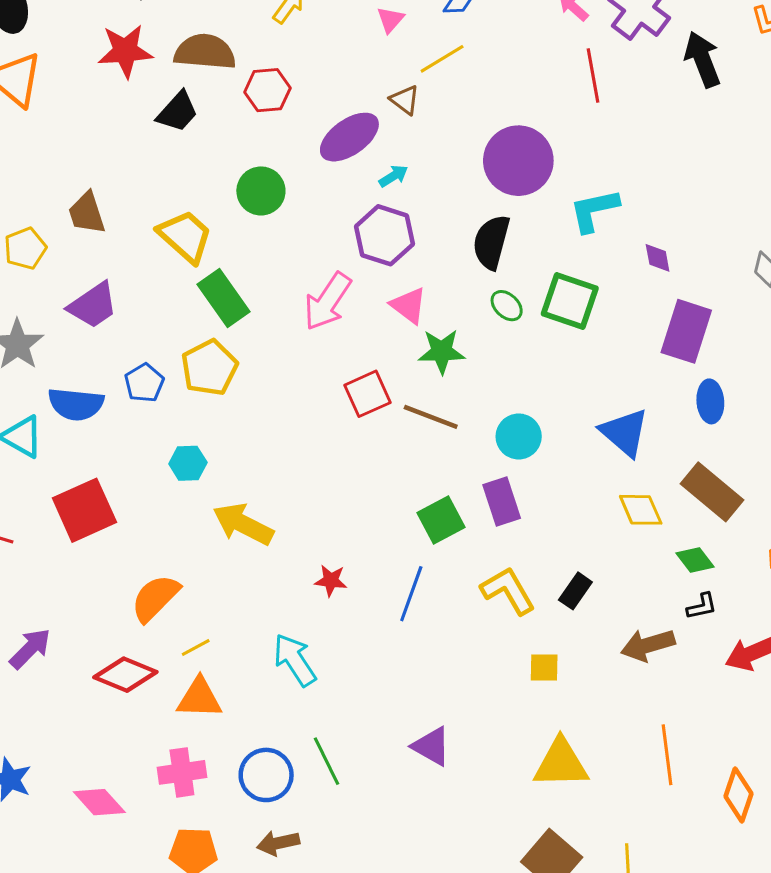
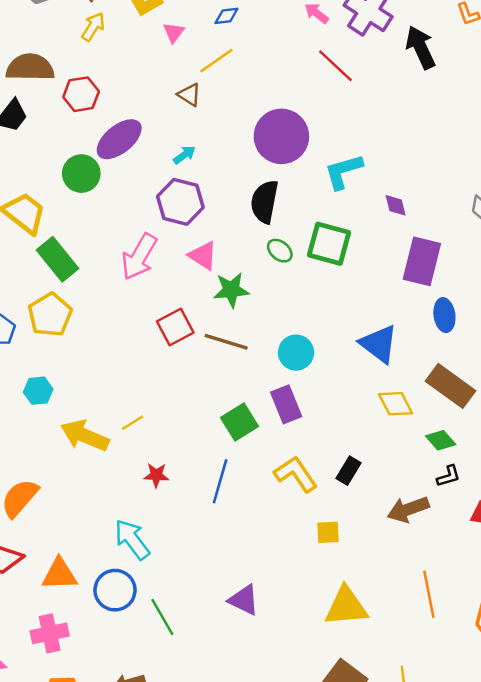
red line: (593, 75) -> (335, 66), turned -33
purple ellipse: (349, 137) -> (119, 139), moved
yellow line: (196, 647) -> (133, 423), moved
blue circle: (266, 775) -> (115, 590), moved

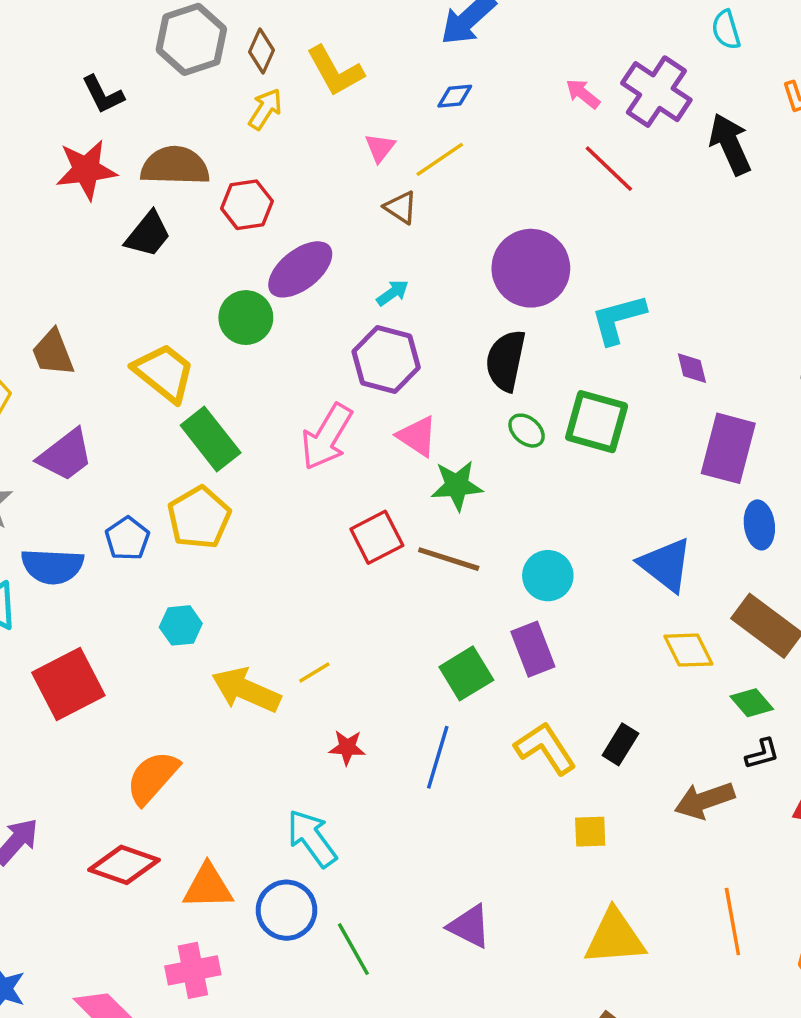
pink triangle: (174, 32) -> (380, 148), moved

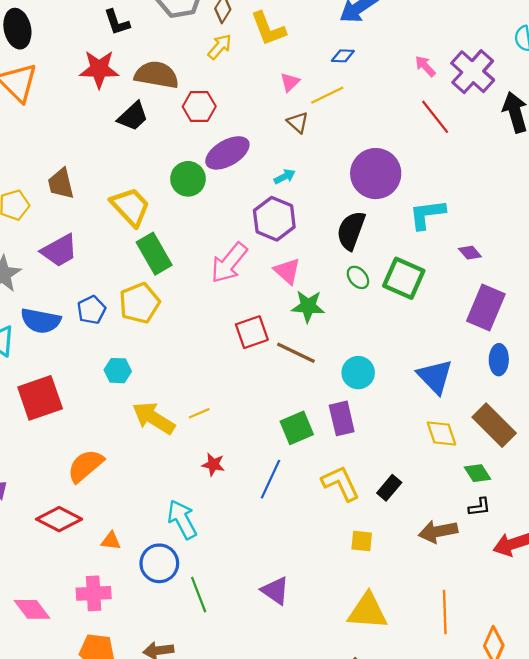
purple diamond: (692, 368) -> (470, 253), turned -35
orange triangle: (208, 887) -> (111, 541), size x0.6

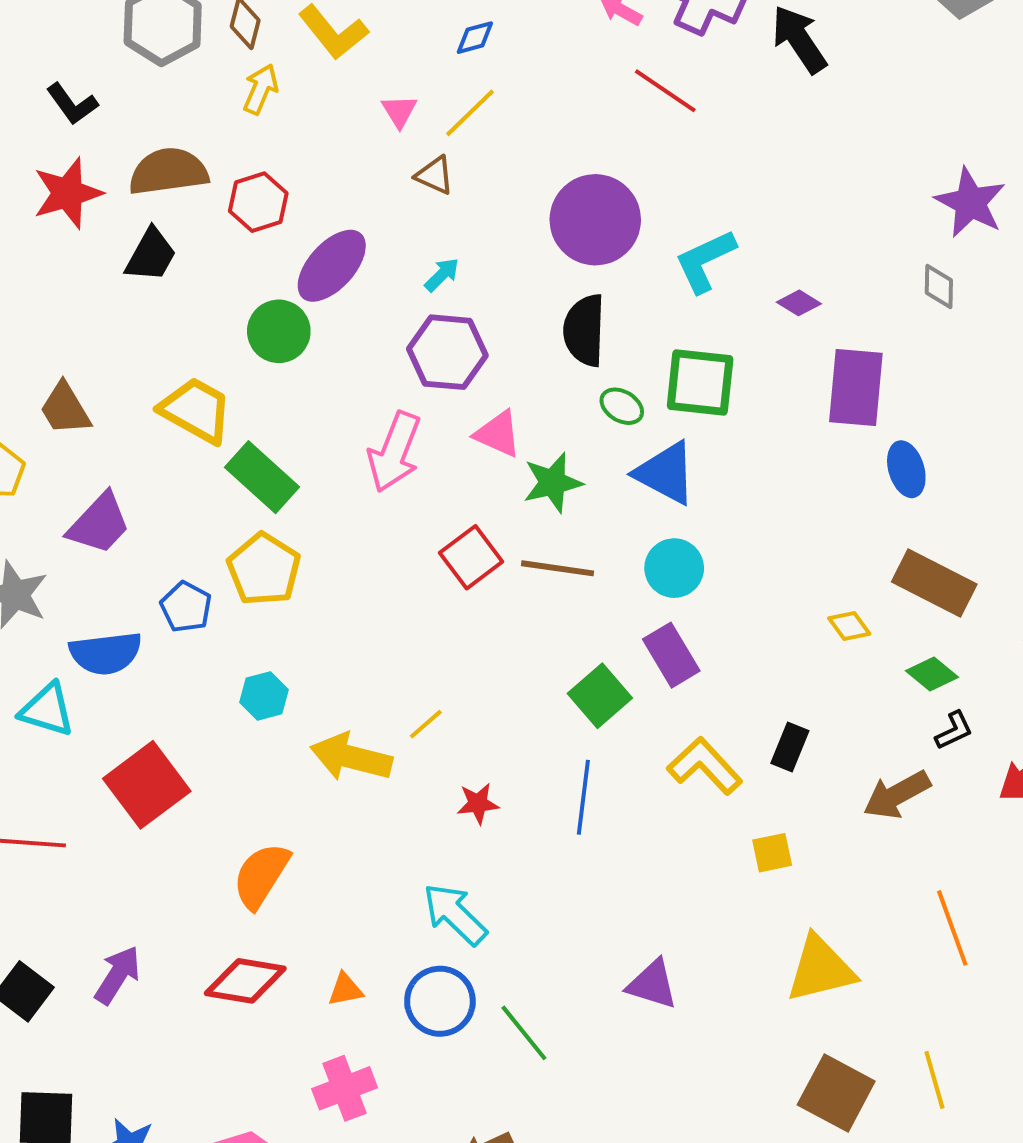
blue triangle: (435, 377) -> (666, 473), moved
yellow diamond: (442, 433) -> (849, 626), size x0.7

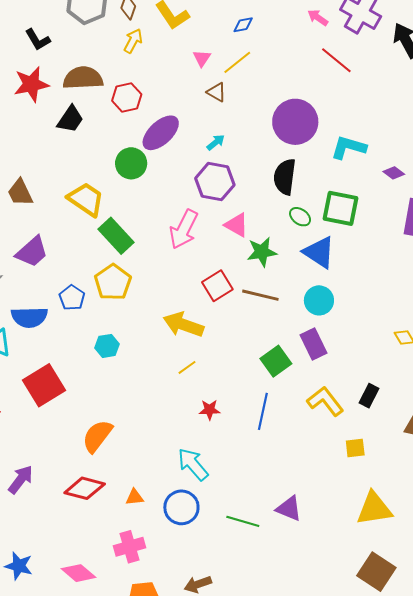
cyan L-shape: (705, 261) -> (349, 147), turned 36
yellow arrow: (351, 757) -> (184, 325), moved
green line: (524, 1033) -> (243, 521), moved, turned -40

